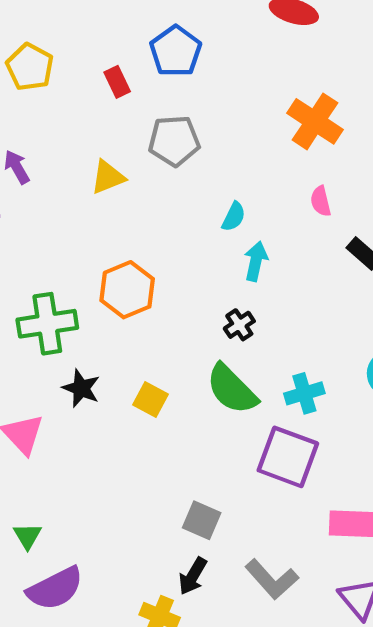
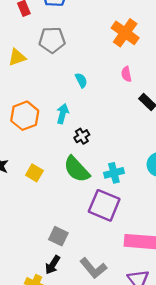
cyan semicircle: (234, 217) -> (81, 80), turned -56
cyan arrow: (256, 261) -> (63, 114), moved

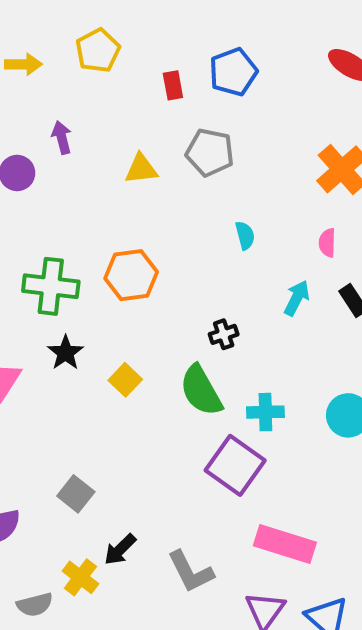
cyan arrow: (63, 114) -> (297, 298), moved
gray square: (58, 236) -> (76, 494), moved

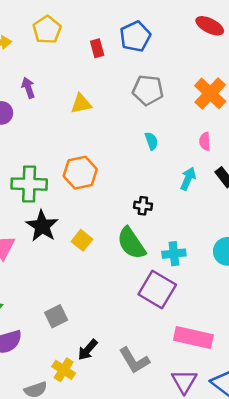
gray pentagon: (210, 152) -> (148, 90), moved
black cross: (224, 334) -> (143, 206), turned 30
black star: (65, 353) -> (42, 226), size x1.4
gray square: (76, 494) -> (56, 316), turned 30

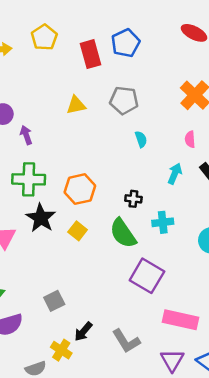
red rectangle: (97, 48) -> (91, 54), size x1.6
purple arrow: (28, 88) -> (26, 135), moved
gray pentagon: (148, 90) -> (124, 100), moved
orange hexagon: (80, 173) -> (80, 189), moved
cyan cross: (174, 254) -> (163, 222), moved

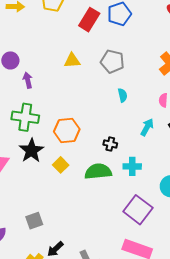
red rectangle: (91, 54) -> (89, 20), turned 40
green semicircle: (123, 233) -> (98, 171), turned 112
purple square: (147, 276) -> (138, 210), moved

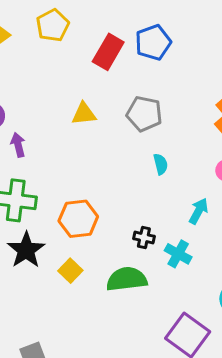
cyan cross: (132, 166) -> (178, 254), moved, turned 30

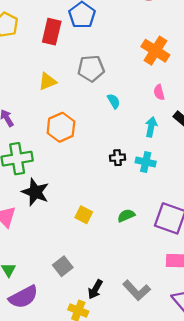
orange hexagon: (78, 219) -> (61, 127), moved
yellow square: (70, 271) -> (84, 215), moved
green semicircle: (127, 279) -> (126, 216), moved, size x0.6

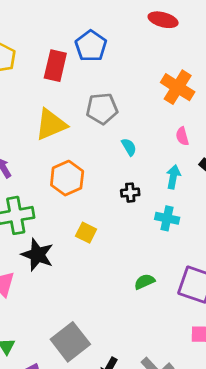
yellow triangle: (48, 81) -> (51, 124), size x1.5
black cross: (118, 158) -> (130, 193), moved
yellow square: (84, 215) -> (86, 233), moved
gray square: (63, 266) -> (70, 342), size x1.6

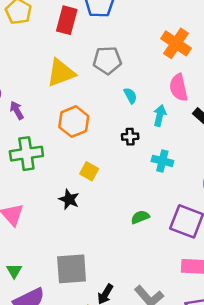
pink semicircle: (182, 136) -> (179, 88), size x1.6
cyan arrow: (173, 177) -> (160, 116), moved
black star: (37, 255) -> (69, 199), moved, size x0.7
gray square: (70, 342) -> (72, 269), turned 32

